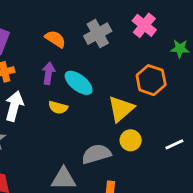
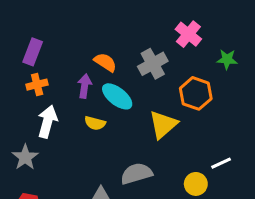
gray cross: (98, 34) -> (153, 64), moved
orange semicircle: (55, 39) -> (105, 62), moved
yellow circle: (131, 140) -> (196, 184), moved

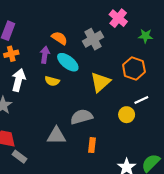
orange hexagon: (196, 93) -> (134, 68), moved
white line: (221, 163) -> (141, 100), moved
yellow circle: (196, 184) -> (127, 115), moved

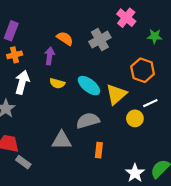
cyan ellipse: (68, 62) -> (89, 86), moved
yellow triangle: (100, 82) -> (116, 94), moved

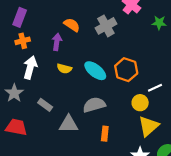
orange hexagon: (143, 70) -> (126, 70), moved
yellow triangle: (116, 94) -> (149, 126), moved
gray rectangle: (23, 162) -> (45, 105), moved

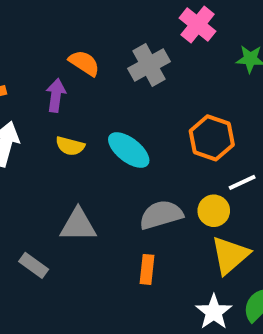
orange hexagon: (126, 70) -> (212, 138), moved
gray rectangle: (45, 105) -> (34, 265), moved
gray semicircle: (94, 105) -> (161, 215), moved
gray triangle: (69, 124) -> (78, 225), moved

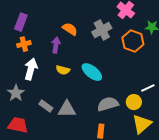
orange hexagon: (212, 138) -> (133, 41), moved
gray rectangle: (34, 265) -> (46, 106), moved

